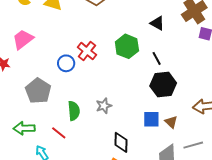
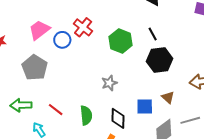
pink trapezoid: (23, 39) -> (39, 30), moved
green hexagon: (127, 46) -> (121, 41), moved
gray star: (104, 106) -> (109, 83), moved
green semicircle: (74, 111) -> (86, 115), moved
blue square: (151, 119) -> (145, 107), moved

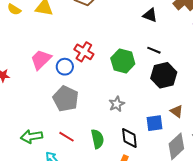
black line: (153, 34) -> (154, 50), turned -32
gray pentagon: (35, 68) -> (66, 99), moved

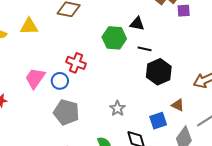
black triangle: (150, 15) -> (137, 24), moved
green hexagon: (123, 61) -> (114, 38), moved

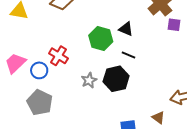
black hexagon: (159, 72) -> (116, 79), moved
brown triangle: (178, 105) -> (158, 118), moved
gray star: (117, 108) -> (89, 80), moved

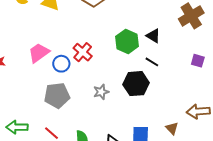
purple square: (174, 25) -> (198, 61), moved
gray star: (89, 80) -> (101, 92), moved
gray pentagon: (40, 102) -> (57, 95), turned 30

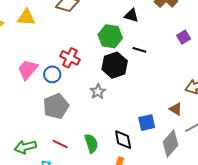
black triangle: (153, 36) -> (132, 15), moved
purple square: (198, 61) -> (184, 37), turned -32
black hexagon: (136, 84) -> (115, 65), moved

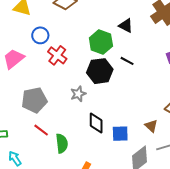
blue circle: (52, 74) -> (40, 35), moved
black diamond: (123, 140) -> (96, 123), moved
red line: (60, 144) -> (41, 130), moved

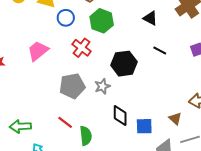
blue circle: (40, 35) -> (66, 18), moved
green hexagon: (101, 42) -> (102, 21), moved
black line: (127, 61) -> (160, 50), moved
gray pentagon: (34, 100) -> (72, 86), moved

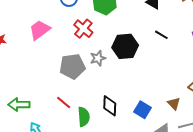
gray star: (102, 86) -> (98, 58), moved
black diamond: (120, 115) -> (110, 106), moved
blue square: (144, 126) -> (143, 110), turned 30

